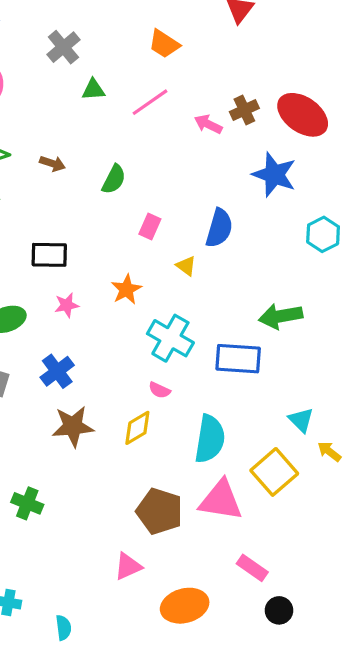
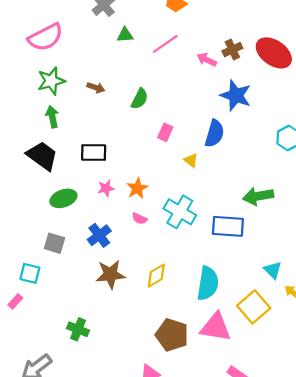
blue star: (274, 175) -> (236, 95), moved
orange star: (126, 289) -> (137, 188), moved
pink semicircle: (159, 390) -> (140, 219), moved

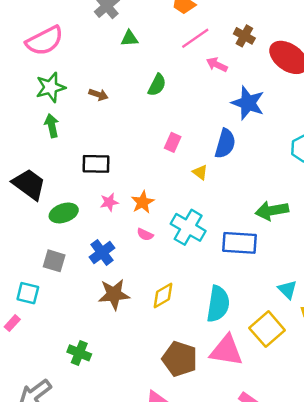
pink line: (165, 44) -> (195, 38), moved
brown cross: (232, 50) -> (244, 36), moved, turned -36
green semicircle: (140, 99) -> (157, 85), moved
black trapezoid: (42, 156) -> (29, 184), moved

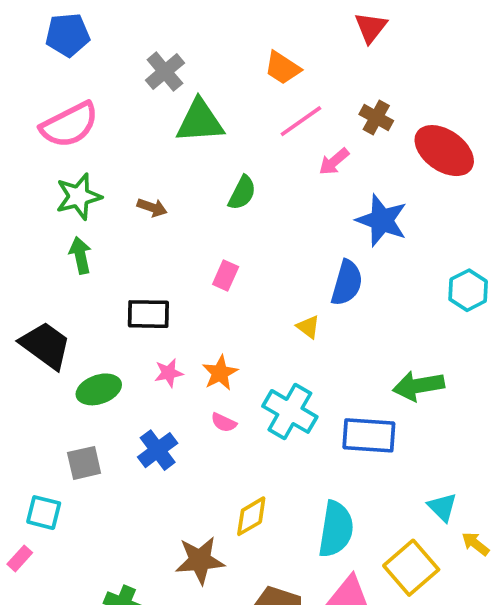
green triangle: (129, 38) -> (200, 121), size x1.8
pink arrow: (217, 65) -> (334, 162), turned -66
pink rectangle: (173, 142) -> (226, 276), moved
gray square: (54, 261) -> (84, 463), turned -30
brown star: (114, 294) -> (200, 560), moved

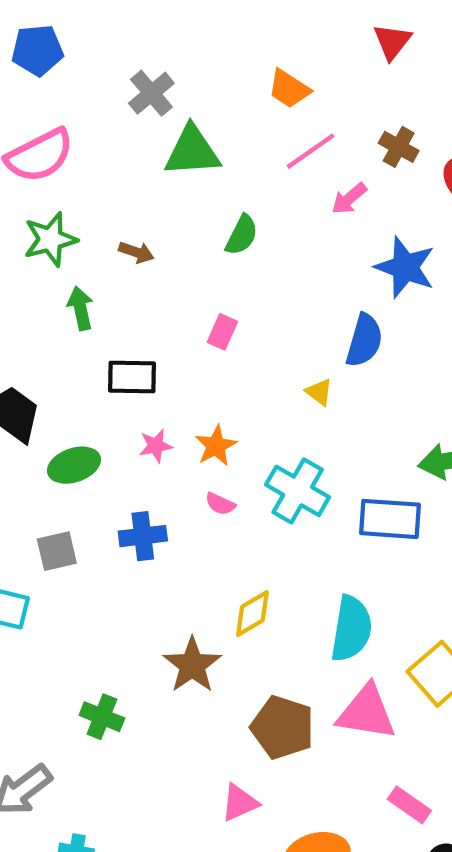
green arrow: (80, 255) -> (80, 308), moved
blue cross: (158, 450) -> (143, 536), turned 30
brown star: (200, 560) -> (192, 665), turned -30

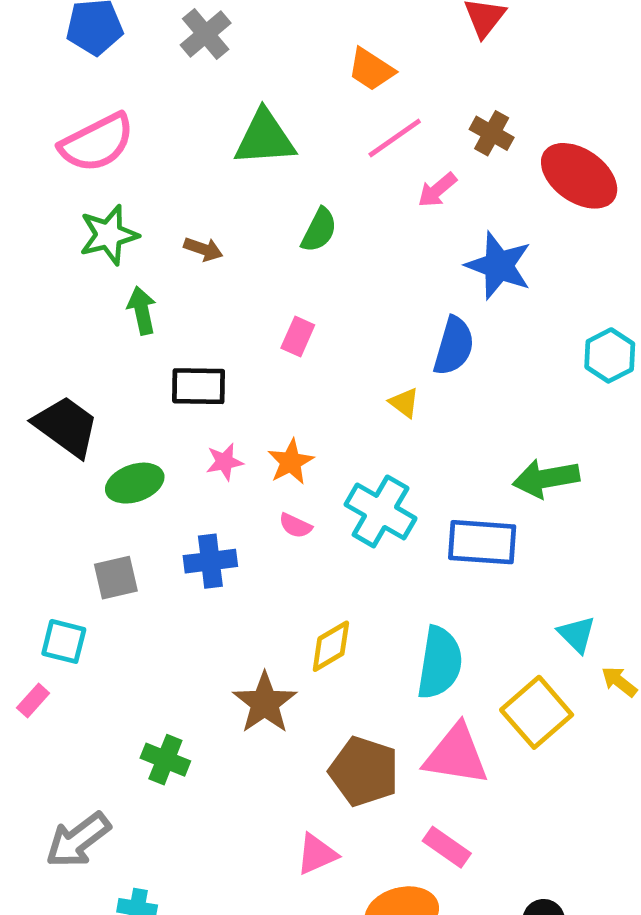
gray cross: (151, 93) -> (206, 34), moved
pink rectangle: (409, 805) -> (447, 847), moved

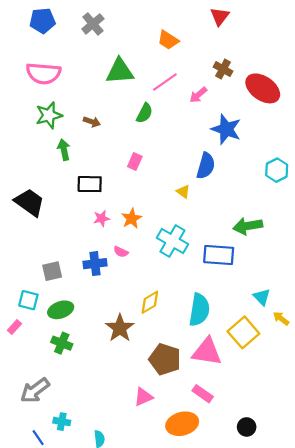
pink line: (395, 138) -> (165, 82), moved
pink semicircle: (97, 143) -> (43, 73), turned 32
green ellipse: (135, 483) -> (61, 310), moved
pink semicircle: (295, 526) -> (121, 252), moved
green cross: (165, 760) -> (62, 343), moved

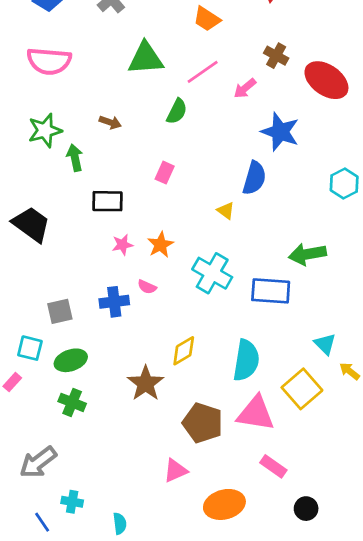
green star: (49, 115) -> (45, 130), moved
pink rectangle: (203, 394) -> (273, 466), moved

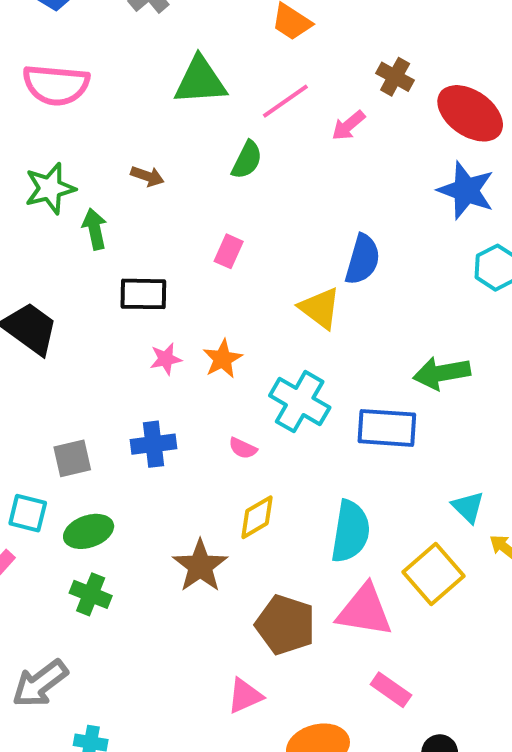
blue star: (280, 132) -> (466, 190), moved
yellow triangle: (226, 211) -> (320, 308), size x1.6
pink semicircle: (147, 287) -> (243, 448), moved

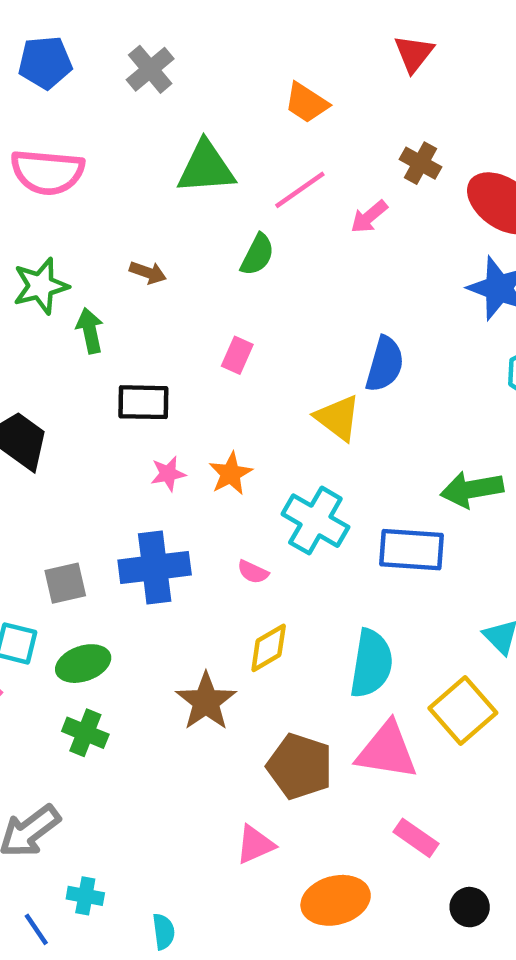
blue cross: (154, 444) -> (155, 567), size x1.4

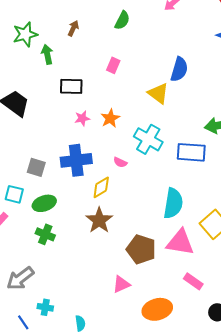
brown arrow: (148, 273) -> (73, 28), turned -84
gray square: (65, 583) -> (36, 167), turned 30
yellow diamond: (269, 648) -> (101, 187), moved

